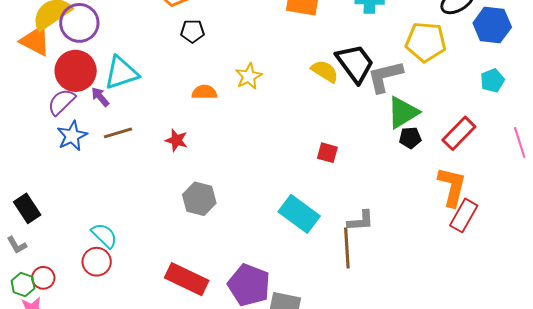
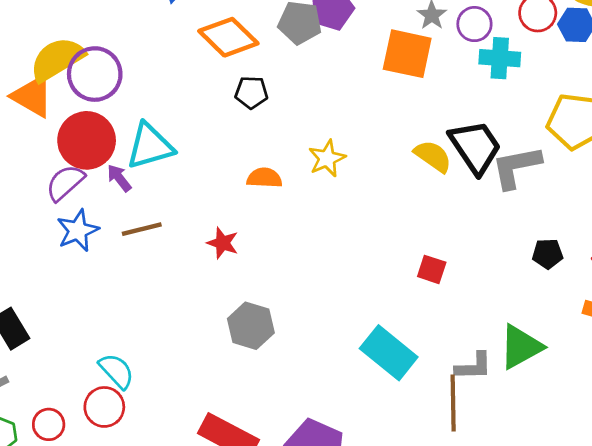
green triangle: (403, 112) -> (521, 347), moved
red circle: (43, 278) -> (49, 424), moved

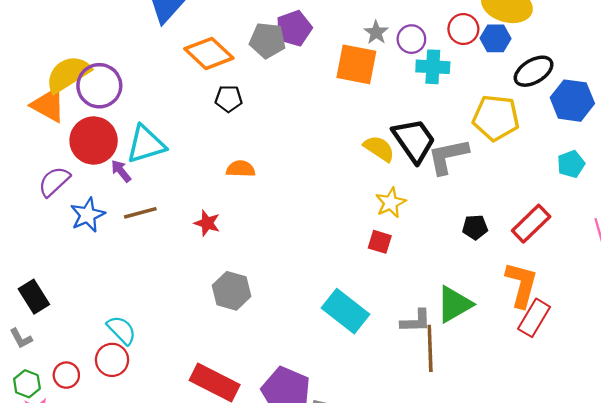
yellow star: (327, 158) -> (391, 203), moved
purple semicircle: (65, 183) -> (54, 182), moved
brown line: (453, 403) -> (430, 348), moved

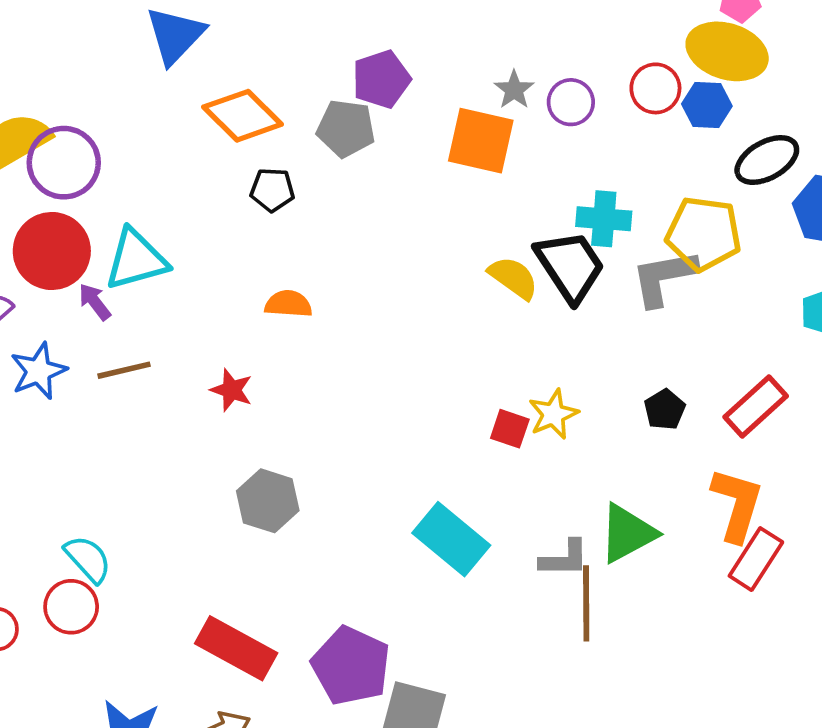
gray pentagon: (267, 40) -> (346, 128), moved
cyan cross: (433, 67) -> (604, 219), moved
gray L-shape: (448, 156) -> (664, 278), moved
yellow star: (391, 203) -> (553, 414), moved
black pentagon: (475, 227) -> (665, 410), turned -30

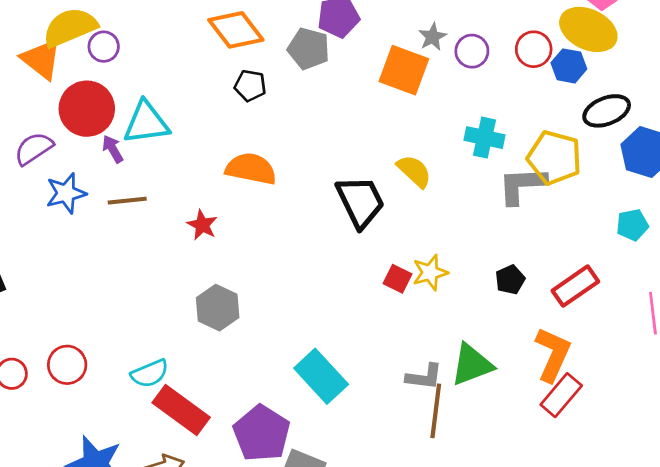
purple circle: (64, 163) -> (104, 47), size x0.6
black trapezoid: (570, 266) -> (360, 202), moved
orange semicircle: (288, 304) -> (251, 169), size x1.5
cyan rectangle: (451, 539) -> (321, 376), moved
cyan semicircle: (88, 559) -> (150, 373), moved, turned 102

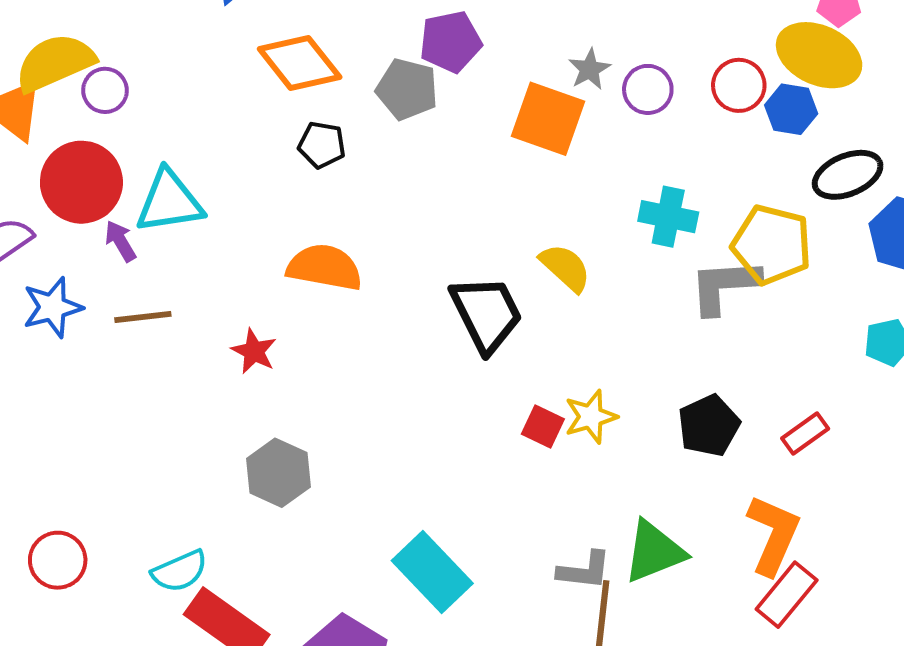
black pentagon: (510, 280) -> (709, 426), size x1.4
red rectangle: (575, 286) -> (805, 434), size x0.7

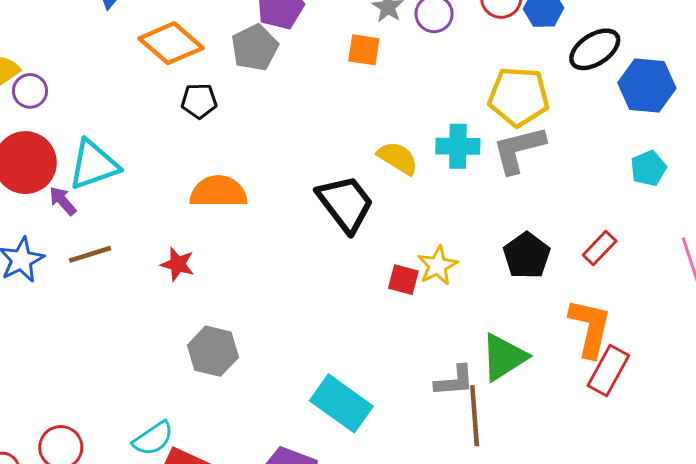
gray pentagon: (407, 89) -> (255, 48), turned -30
orange square: (548, 119) -> (364, 50), size x0.6
cyan cross: (668, 217) -> (458, 146), moved
yellow pentagon: (772, 245) -> (519, 97), moved

